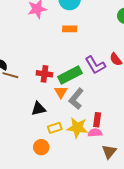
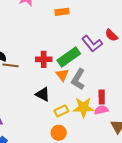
black triangle: (39, 109) -> (43, 94), turned 49
orange circle: (41, 147) -> (59, 133), moved

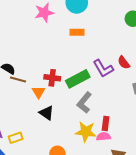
orange triangle: (62, 75) -> (39, 92), moved
yellow rectangle: (61, 111) -> (16, 138), moved

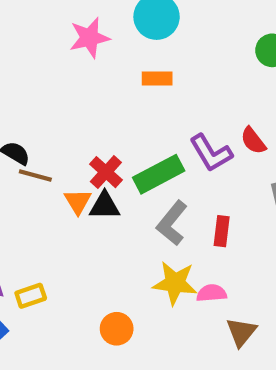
red cross: (52, 78) -> (106, 172), turned 35
black triangle: (46, 113) -> (105, 206), moved, turned -35
red rectangle: (106, 123) -> (222, 231), moved

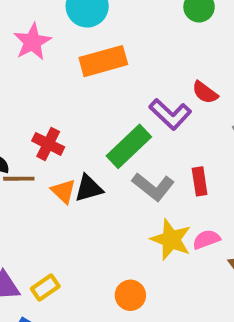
orange rectangle: (157, 78) -> (103, 61), size x1.6
red cross: (106, 172) -> (48, 144), moved
gray L-shape: (172, 223) -> (153, 187), turned -75
yellow star: (175, 283) -> (171, 240), turned 30

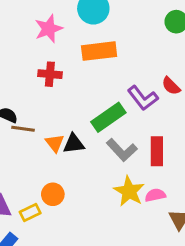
red cross: (48, 144) -> (50, 74), moved, turned -30
red rectangle: (200, 181) -> (157, 151), size x1.4
orange circle: (130, 295) -> (53, 194), moved

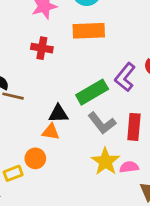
purple L-shape: (143, 98) -> (125, 77), turned 72
orange triangle: (55, 143) -> (51, 132), moved, turned -48

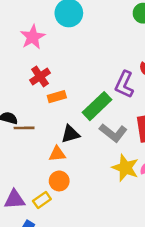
orange rectangle: (89, 31) -> (57, 97), moved, size x0.6
red cross: (42, 48) -> (40, 76), turned -30
orange triangle: (51, 132) -> (57, 154), moved

